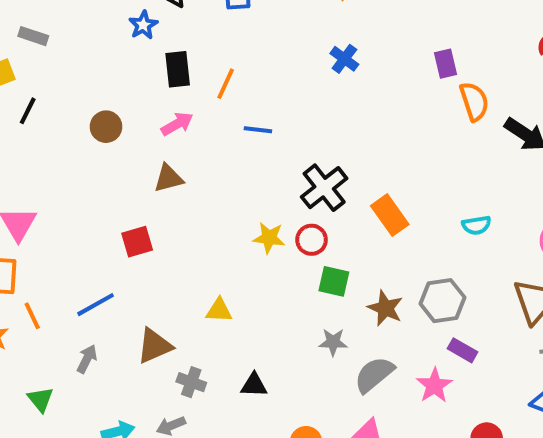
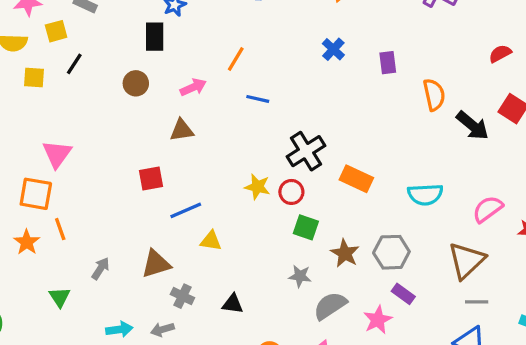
purple rectangle: (446, 64) -> (388, 63), moved
black rectangle: (178, 69) -> (155, 37), moved
orange rectangle: (390, 215) -> (356, 179), turned -36
cyan semicircle: (476, 225) -> (425, 194), size x1.5
blue line: (96, 305) -> (186, 210), moved

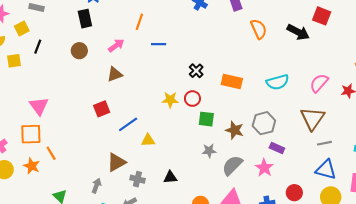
orange semicircle: (434, 95) -> (259, 29), moved
black cross: (306, 151) -> (196, 71), size x0.6
gray arrow: (101, 269) -> (96, 186), moved

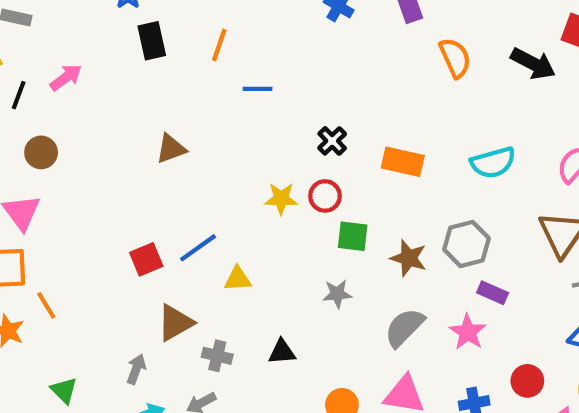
black rectangle: (85, 19) -> (152, 41), moved
pink arrow: (116, 45) -> (66, 77), moved
brown circle: (79, 51) -> (41, 152), moved
red square: (102, 109) -> (146, 259), moved
gray star: (209, 151) -> (337, 294), moved

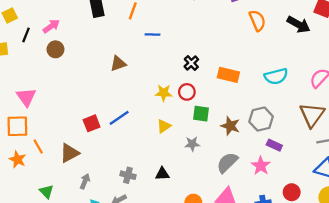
brown triangle: (171, 149) -> (118, 64), moved
brown circle: (41, 152) -> (55, 49), moved
yellow triangle: (238, 279) -> (164, 126), moved, turned -32
brown triangle: (175, 323) -> (69, 153), moved

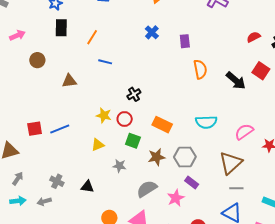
brown circle: (55, 49) -> (37, 60), moved
orange rectangle: (228, 75) -> (162, 125), moved
brown star: (230, 126) -> (156, 157), turned 30

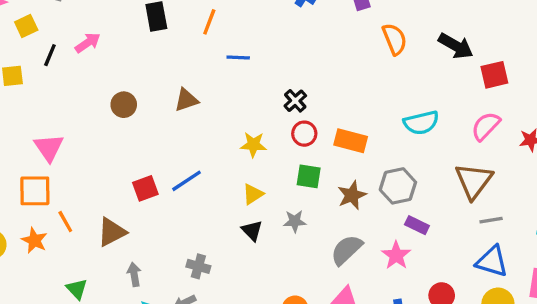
brown circle: (37, 60) -> (124, 105), moved
red square: (261, 71) -> (494, 75), moved, turned -36
red circle: (125, 119) -> (304, 134), moved
gray arrow: (18, 179) -> (134, 274), turned -32
black triangle: (87, 187) -> (252, 230), moved, turned 48

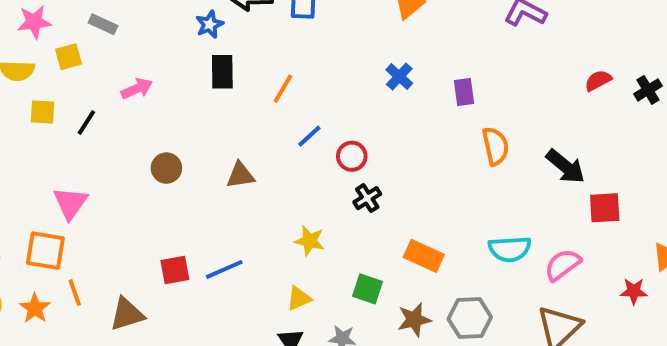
black line: (50, 55) -> (86, 122), moved
blue line: (238, 58) -> (309, 136), turned -55
pink semicircle: (486, 126) -> (563, 265), moved
red circle: (304, 134) -> (352, 156), moved

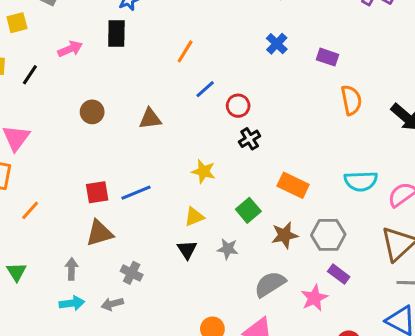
black rectangle: (222, 72) -> (116, 33), moved
purple rectangle: (464, 92) -> (327, 57), turned -65
green square: (367, 289) -> (248, 210), turned 30
orange line: (75, 293) -> (30, 210), moved, turned 60
brown triangle: (127, 314) -> (99, 233), moved

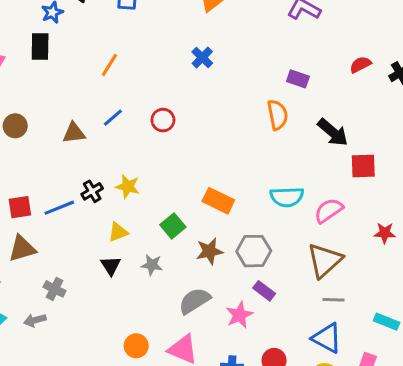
purple rectangle: (327, 57) -> (298, 79), moved
blue line: (205, 89) -> (113, 118), moved
black cross: (250, 139) -> (92, 191), moved

